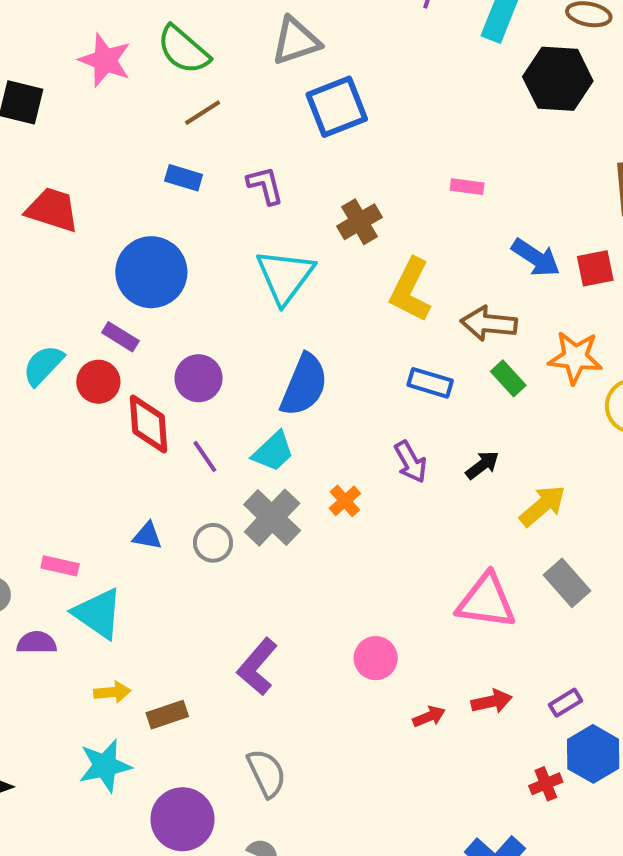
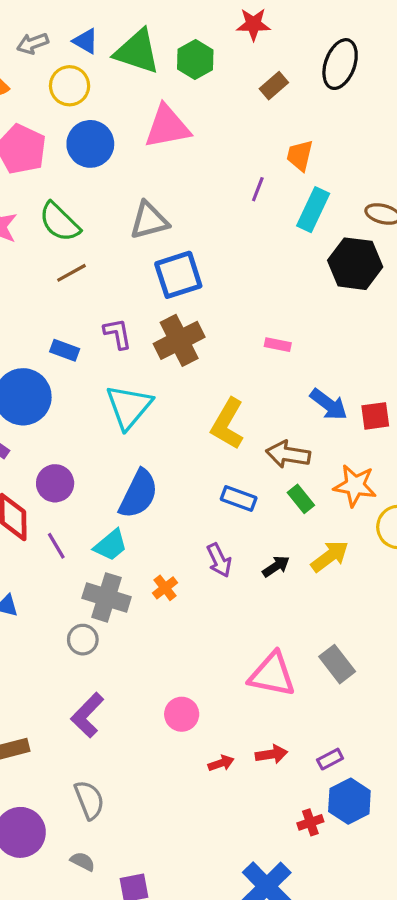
blue rectangle: (184, 178) -> (65, 350), moved
brown cross: (360, 222) -> (179, 340), moved, size x1.4
yellow arrow: (542, 506) -> (330, 556), moved
gray cross: (272, 518) -> (107, 597), turned -30
gray circle: (213, 543) -> (83, 640), moved

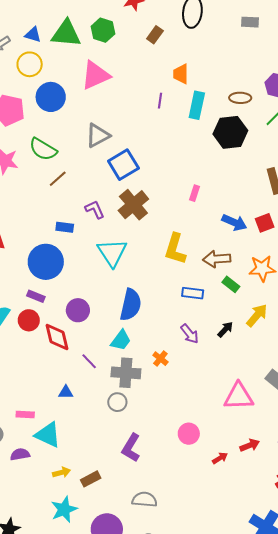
pink rectangle: (278, 345) -> (194, 193), turned -70
purple line: (56, 546) -> (89, 361), moved
gray semicircle: (89, 800) -> (144, 500), turned -50

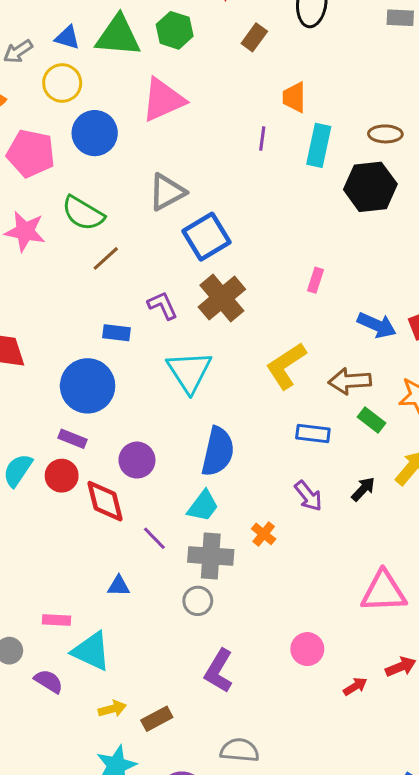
yellow L-shape: (175, 249) -> (286, 366), turned 40
purple semicircle: (20, 454) -> (49, 681), turned 42

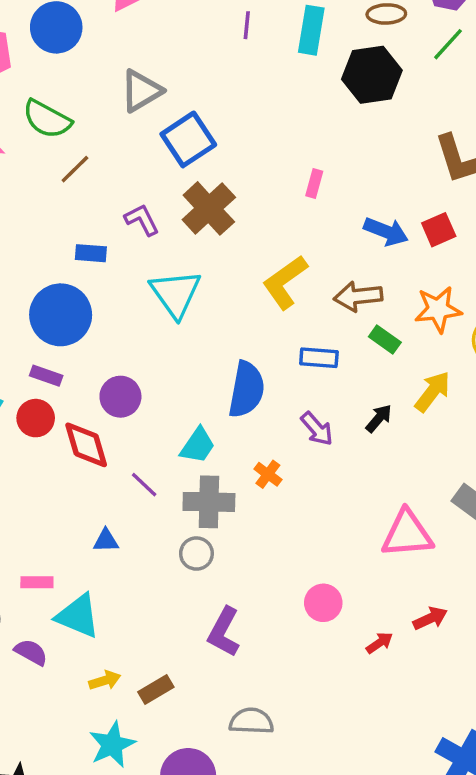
blue semicircle: (218, 452) -> (247, 389), moved

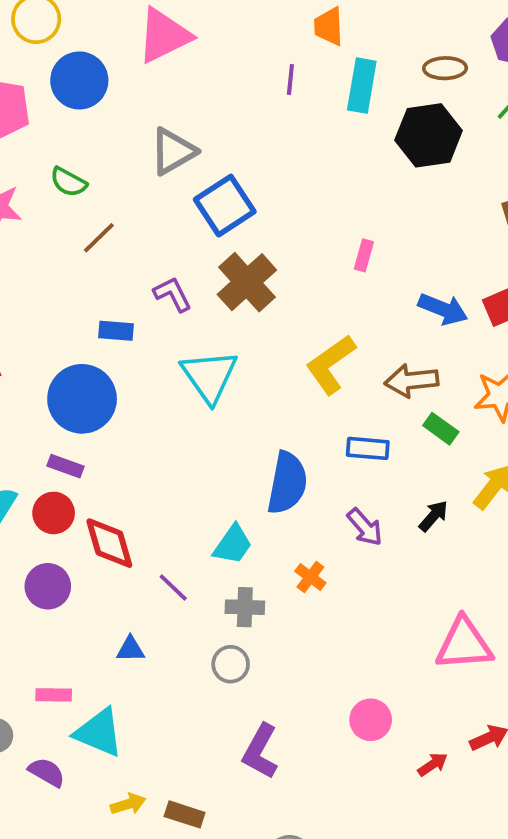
green semicircle: (47, 119) -> (68, 182), size x0.7
purple circle: (120, 397) -> (48, 586), moved
gray cross: (209, 502) -> (245, 607), size x0.7
brown rectangle: (156, 689) -> (185, 814), turned 48

